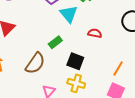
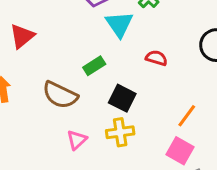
brown semicircle: (35, 63) -> (60, 95), turned 75
yellow cross: (76, 83) -> (120, 132), turned -30

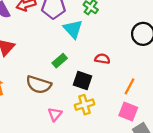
red semicircle: (156, 58) -> (102, 59), moved

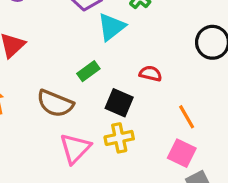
cyan triangle: (73, 29) -> (111, 27), turned 30
orange line: (130, 86) -> (187, 117), turned -63
pink triangle: (55, 114) -> (75, 148), size x1.5

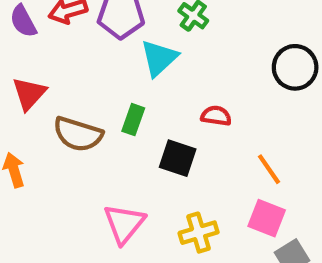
green rectangle: (88, 71) -> (133, 120), turned -30
brown semicircle: (55, 103) -> (78, 134), moved
yellow cross: (119, 138) -> (199, 233), moved

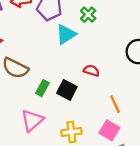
green rectangle: (133, 120) -> (42, 88), moved

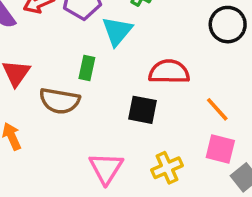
red semicircle: (91, 71) -> (169, 72), size x1.6
green rectangle: (42, 88) -> (87, 68), moved

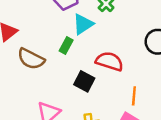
green rectangle: (87, 68) -> (66, 45), moved
orange line: (217, 109) -> (134, 96), turned 30

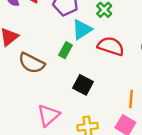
red semicircle: (109, 61) -> (111, 46), moved

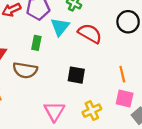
red semicircle: (111, 46) -> (90, 33), turned 30
green rectangle: (65, 50) -> (36, 43), moved

